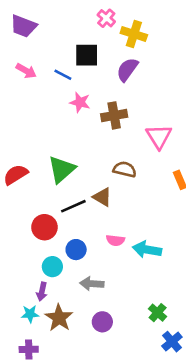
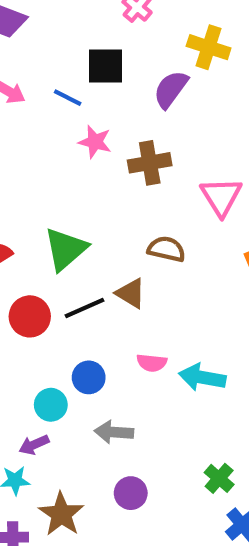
yellow cross: (134, 34) -> (209, 47), moved
red circle: (44, 227) -> (30, 316), moved
purple arrow: (42, 292) -> (34, 445), turned 54
brown star: (59, 318) -> (61, 514), moved

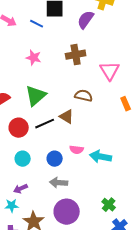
pink star: (95, 142) -> (34, 58), moved
blue circle: (89, 377) -> (55, 159), moved
cyan circle: (51, 405) -> (23, 159), moved
purple circle: (131, 493) -> (67, 212), size x1.6

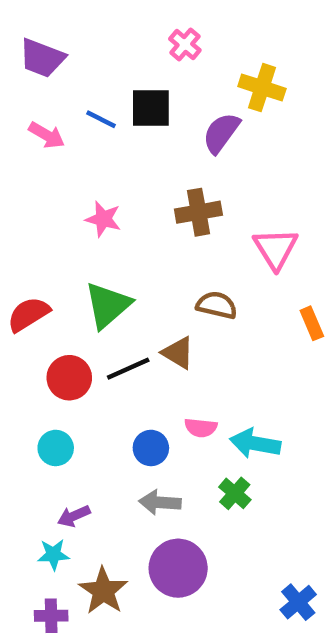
blue line: (37, 24) -> (101, 119), moved
cyan circle: (23, 159) -> (56, 448), moved
green cross: (109, 205) -> (235, 493), moved

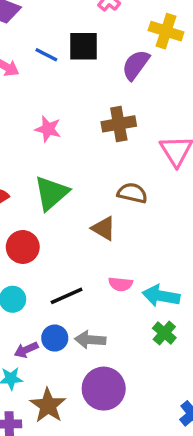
black line: (128, 369) -> (67, 296), moved
blue circle: (151, 448) -> (55, 338), moved
green cross: (235, 493) -> (164, 333), moved

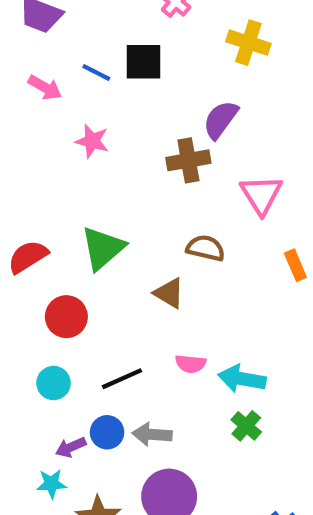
purple semicircle: (136, 65) -> (221, 120), moved
pink star: (48, 129) -> (92, 141), moved

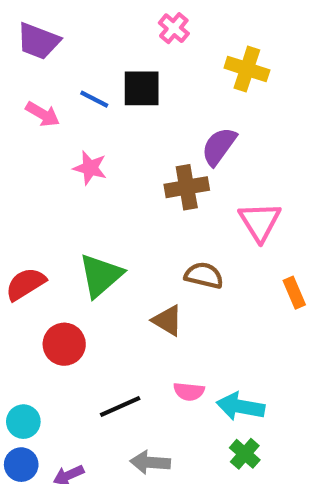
cyan circle: (54, 383) -> (23, 422), moved
blue circle: (107, 432) -> (21, 465), moved

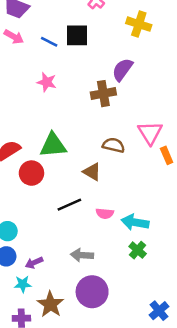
pink arrow: (43, 114) -> (14, 37), moved
pink triangle: (260, 222) -> (150, 133), moved
green triangle: (101, 275) -> (53, 145), turned 36
red circle: (64, 344) -> (31, 173), moved
black line: (120, 407) -> (69, 205), moved

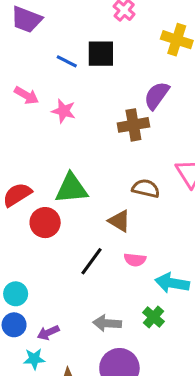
pink arrow: (14, 37) -> (26, 95), moved
black line: (69, 205) -> (92, 261), turned -30
pink semicircle: (105, 213) -> (135, 260), moved
green cross: (138, 250) -> (154, 317), moved

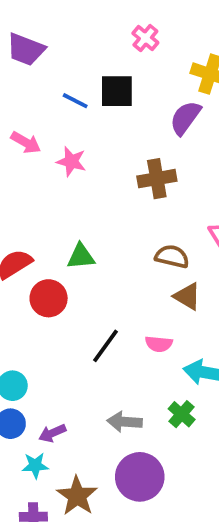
purple semicircle: (157, 95) -> (185, 118), moved
green triangle: (71, 188) -> (81, 256), size x0.7
brown triangle: (119, 221) -> (187, 296), moved

